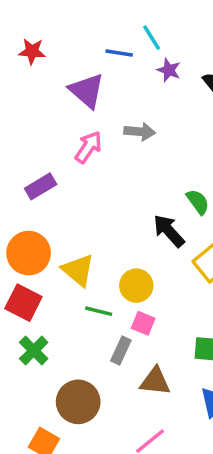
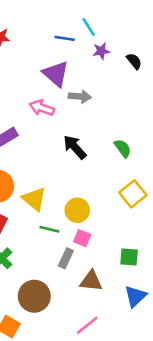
purple star: (169, 70) -> (101, 51), turned -30
purple triangle: (87, 91) -> (56, 74), moved
pink arrow: (88, 147) -> (42, 108), turned -105
black arrow: (169, 231) -> (75, 147), moved

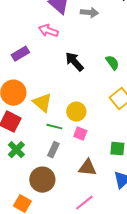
gray arrow: (80, 97) -> (89, 13), moved
gray rectangle: (66, 258) -> (53, 150), moved

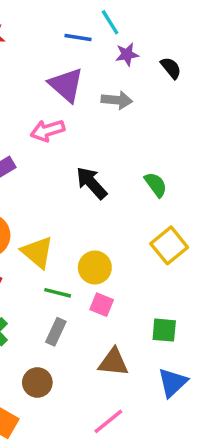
pink arrow: (48, 31) -> (47, 131), turned -36
brown circle: (42, 180) -> (37, 382), size x0.7

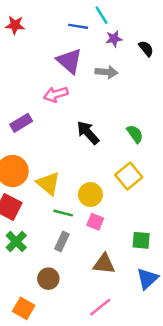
yellow square: (169, 245) -> (129, 176), moved

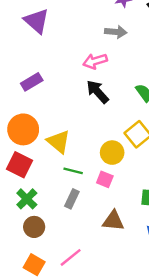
purple triangle: (69, 61) -> (37, 21), moved
pink arrow: (56, 94) -> (95, 61), moved
yellow circle: (90, 195) -> (112, 153), moved
brown circle: (48, 279) -> (34, 227), moved
pink line: (100, 307) -> (71, 257), moved

